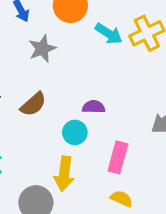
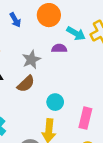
gray star: (42, 49) -> (31, 60), moved
purple semicircle: (94, 107) -> (59, 48), moved

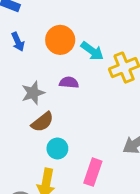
cyan arrow: (76, 33) -> (92, 51), moved
brown semicircle: (26, 84) -> (42, 122), moved

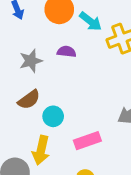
brown semicircle: (42, 122) -> (29, 100), moved
pink rectangle: (93, 172) -> (87, 141), turned 50

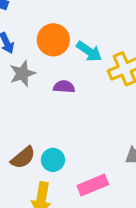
gray star: (31, 61) -> (22, 73), moved
brown semicircle: (29, 100) -> (23, 158), moved

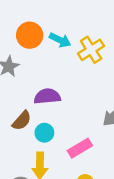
purple semicircle: (64, 87) -> (47, 96), moved, size x1.5
brown semicircle: (23, 158) -> (22, 121), moved

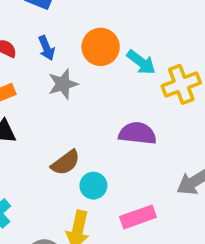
purple semicircle: (47, 96) -> (137, 133), moved

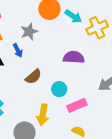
blue arrow: (47, 48) -> (18, 50), moved
cyan circle: (93, 186) -> (59, 89), moved

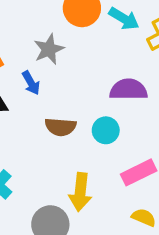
brown semicircle: (33, 77) -> (60, 127), turned 48
cyan circle: (59, 89) -> (106, 130), moved

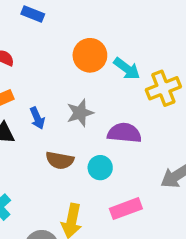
gray star: (49, 49) -> (80, 113), moved

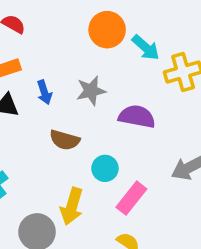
cyan circle: (100, 168) -> (105, 168), moved
pink rectangle: (126, 209) -> (131, 198), turned -36

